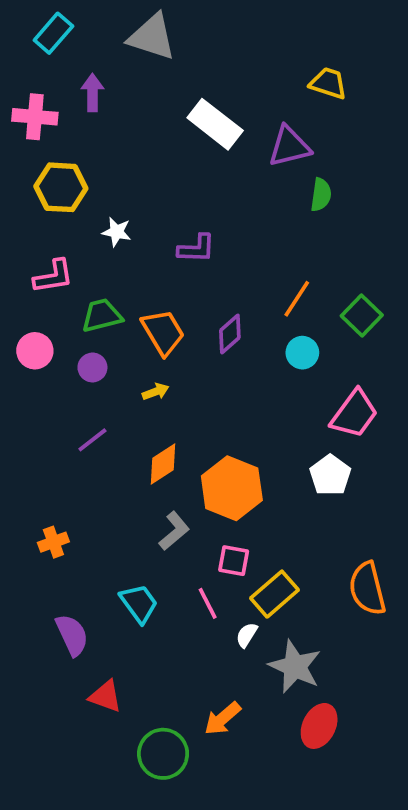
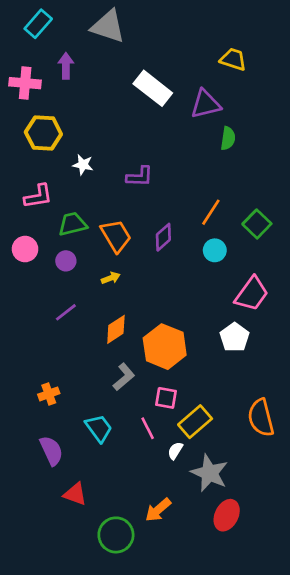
orange cross: (53, 542) -> (49, 394), moved

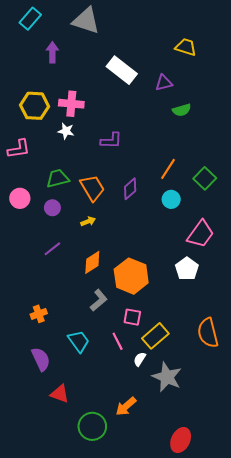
pink cross: (25, 83) -> (71, 104), moved
purple triangle: (206, 104) -> (164, 83), size x0.7
green semicircle: (228, 138) -> (182, 110), turned 66
pink L-shape: (38, 196) -> (19, 149), moved
red ellipse: (227, 515) -> (181, 440), moved

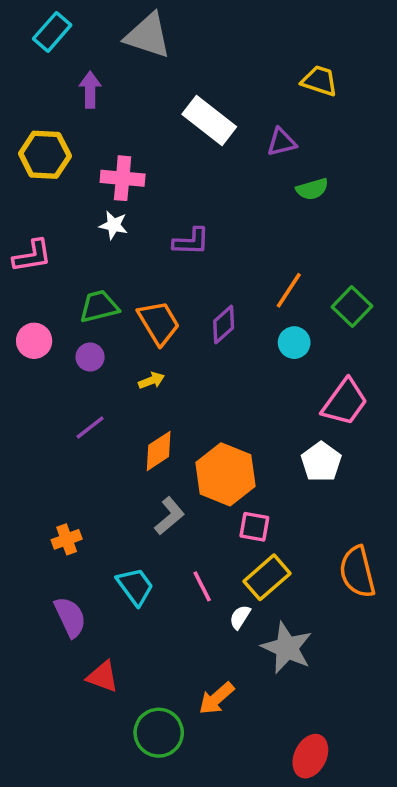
yellow hexagon: (35, 106) -> (45, 155), moved
pink square: (132, 317) -> (254, 527), moved

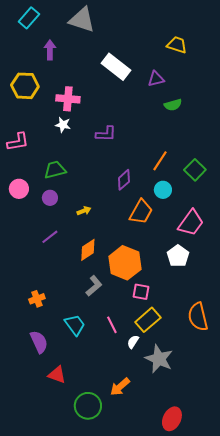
orange trapezoid: (159, 323) -> (141, 212), moved, turned 60

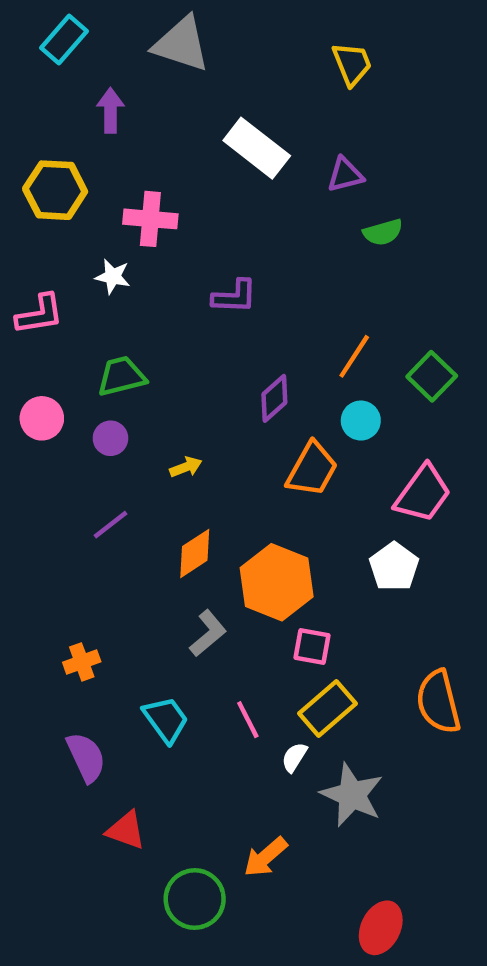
yellow trapezoid: (177, 45) -> (352, 64), moved, turned 50
white star: (63, 125) -> (113, 277), moved

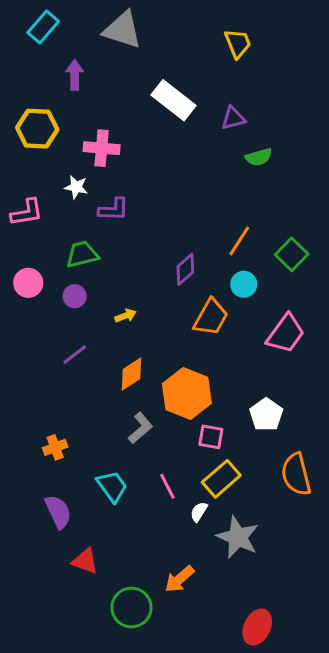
purple L-shape: (235, 296) -> (114, 209), moved
white pentagon: (394, 567) -> (266, 414), moved

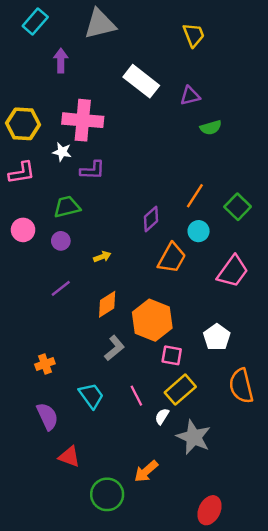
gray triangle: (123, 30) -> (100, 24), turned -32
yellow hexagon: (37, 129) -> (23, 124), moved
pink cross: (102, 148) -> (83, 120), size x1.4

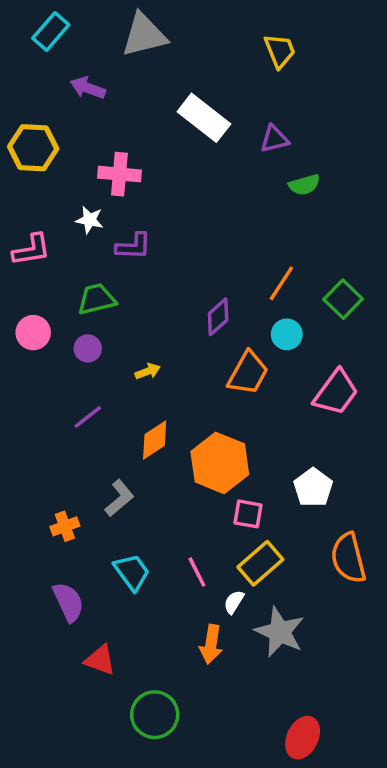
purple arrow: (61, 60) -> (88, 88), turned -70
pink cross: (83, 120) -> (119, 174), size x0.7
yellow hexagon: (23, 124) -> (33, 148), moved
gray L-shape: (114, 348) -> (119, 498), moved
orange arrow: (146, 471) -> (211, 644), moved, turned -40

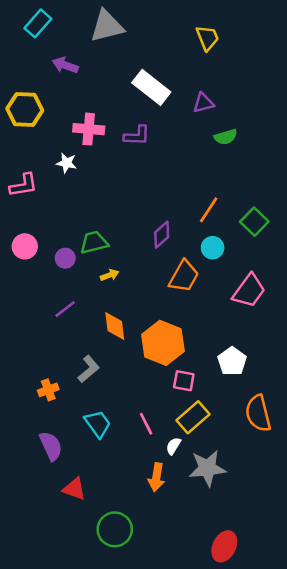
purple L-shape: (134, 246) -> (137, 136), moved
green trapezoid: (97, 299) -> (94, 243), moved
orange diamond: (155, 440) -> (115, 326), turned -64
gray star: (280, 632) -> (207, 468), turned -30

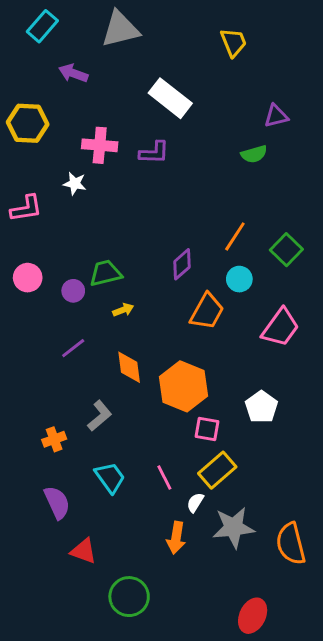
purple triangle: (203, 103) -> (276, 116), moved
orange semicircle: (258, 413) -> (291, 544), moved

